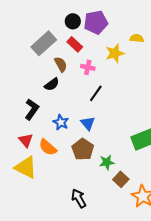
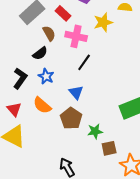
pink cross: (88, 67) -> (76, 36), size x1.5
blue star: (61, 122) -> (46, 76), moved
orange semicircle: (48, 147) -> (42, 105), moved
brown square: (121, 179) -> (109, 148), turned 35

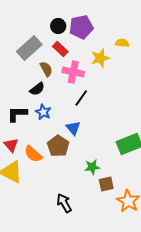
black L-shape: (20, 78) -> (17, 114), turned -125
orange semicircle: (42, 105) -> (33, 154), moved
brown pentagon: (71, 118) -> (58, 146), moved

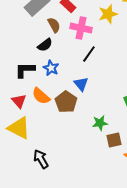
orange semicircle: (33, 154) -> (41, 96), moved
black arrow: (64, 203) -> (41, 159), moved

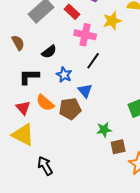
brown semicircle: (54, 25) -> (18, 43), moved
blue star: (51, 68) -> (64, 75), moved
brown pentagon: (66, 102) -> (70, 109), turned 30

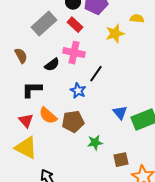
pink cross: (85, 35) -> (74, 53), moved
blue star: (64, 75) -> (78, 91), moved
blue triangle: (85, 91) -> (120, 113), moved
green star: (104, 130) -> (95, 143), moved

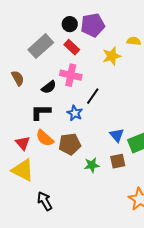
black L-shape: (32, 90) -> (41, 112), moved
brown square: (121, 160) -> (118, 161), moved

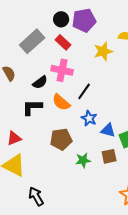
blue star: (75, 113) -> (89, 118), moved
blue triangle: (117, 135) -> (108, 130), turned -35
orange semicircle: (45, 138) -> (61, 102), moved
red triangle: (23, 143) -> (14, 138), turned 49

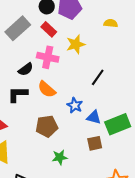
yellow star: (103, 51) -> (76, 44), moved
black line: (84, 91) -> (98, 77), moved
green star: (83, 160) -> (60, 157), moved

